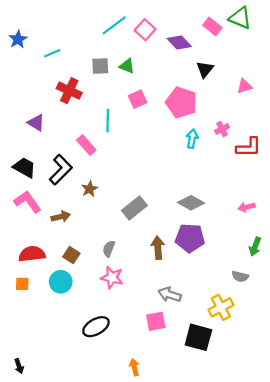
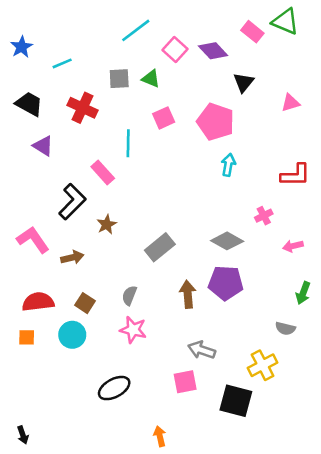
pink square: (145, 30) -> (175, 49), moved
pink cross: (222, 129) -> (264, 216), moved
black trapezoid: (24, 168) -> (29, 104), moved

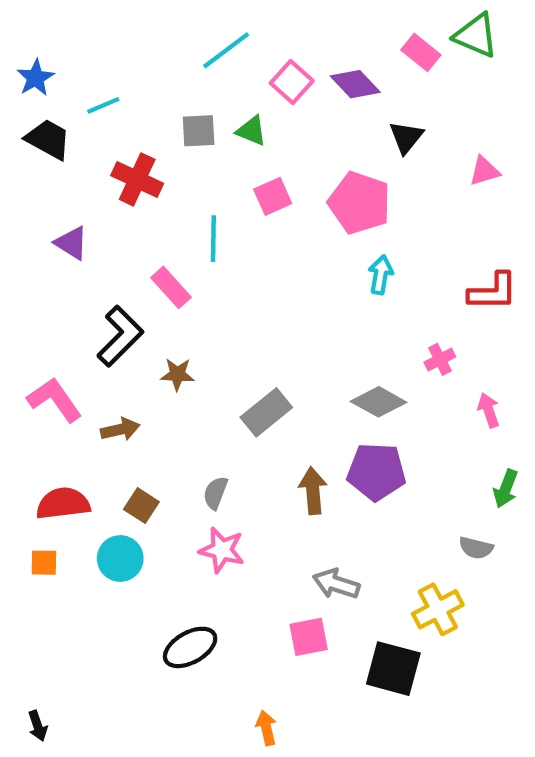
black trapezoid: (29, 104) -> (48, 139), moved
brown star: (107, 224) -> (177, 374), turned 30
pink arrow: (293, 246) -> (489, 410), turned 84

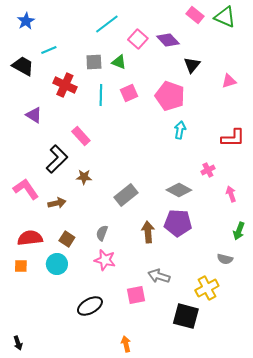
pink rectangle: (421, 52) -> (195, 15), moved
blue star: (36, 78) -> (26, 21), moved
cyan line: (213, 239) -> (101, 95), moved
pink square: (309, 637) -> (136, 295), moved

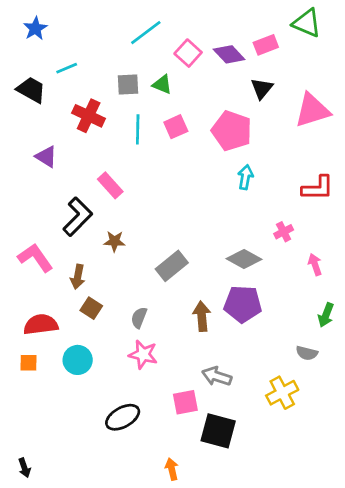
pink rectangle: (195, 15) -> (266, 45), moved, turned -60
pink triangle: (229, 81) -> (312, 110), size x1.8
brown arrow: (57, 203) -> (78, 277), turned 114
brown square: (67, 239) -> (91, 308), moved
black square: (186, 316) -> (218, 431), moved

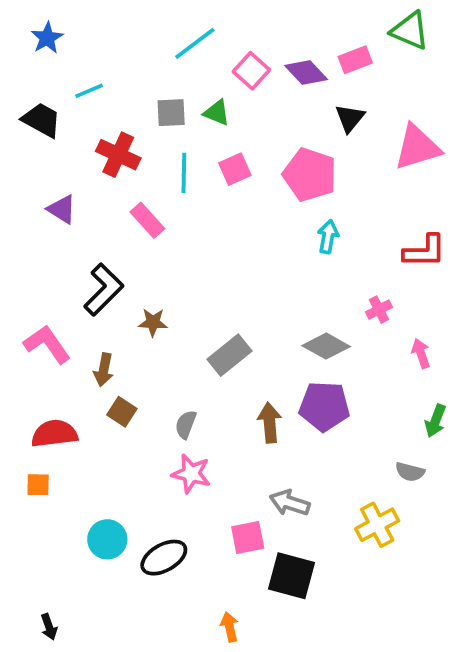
pink rectangle: (110, 185) -> (147, 220), moved
cyan circle: (78, 360) -> (107, 539), moved
black arrow: (24, 468) -> (49, 627), moved

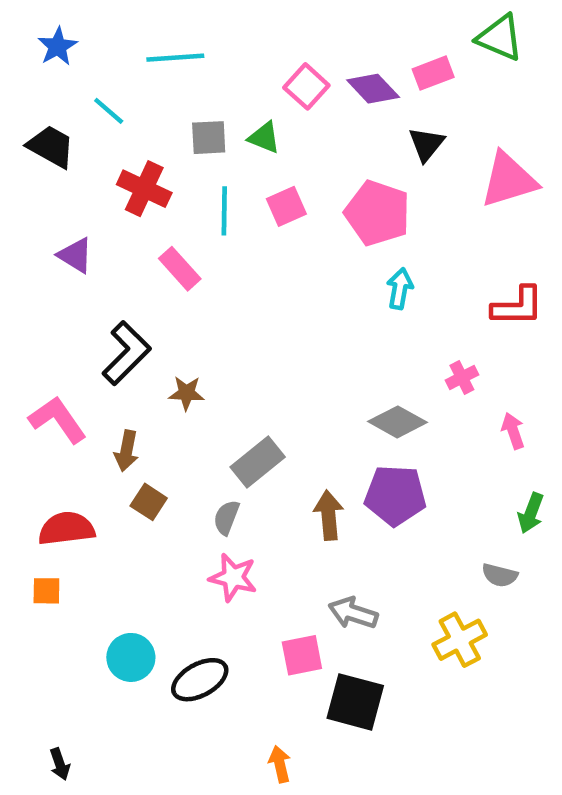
cyan line: (195, 43) -> (175, 58), moved, turned 33
cyan line: (89, 91) -> (109, 111), turned 64
gray rectangle: (229, 355) -> (258, 462), moved

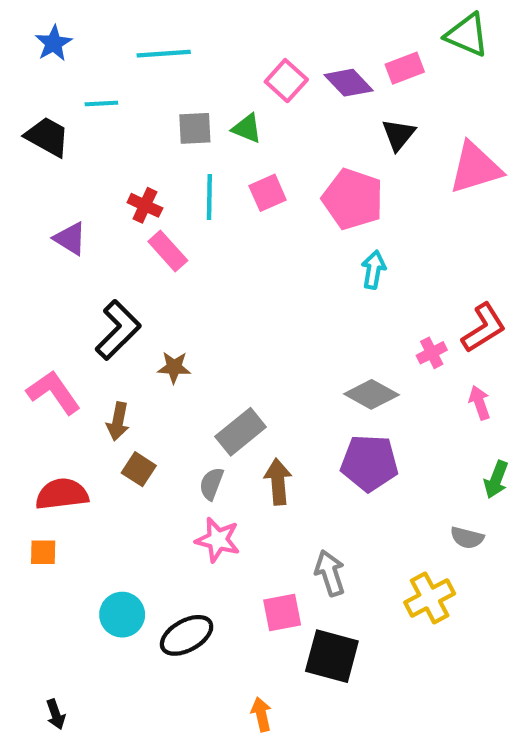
cyan line: (109, 111) -> (101, 103), turned -44
red cross: (144, 189) -> (145, 205), moved, size x0.7
red L-shape: (517, 306) -> (484, 328), moved, turned -32
brown arrow: (329, 515) -> (278, 482), moved
gray arrow: (353, 613) -> (330, 573), turned 54

